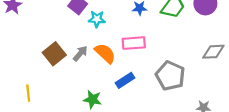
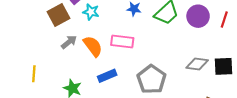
brown square: (54, 54) -> (59, 15), moved
yellow line: (28, 93) -> (34, 74), moved

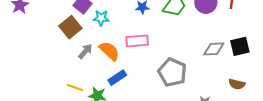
yellow line: (34, 74) -> (75, 87), moved, turned -63
blue rectangle: (107, 76) -> (117, 78), moved

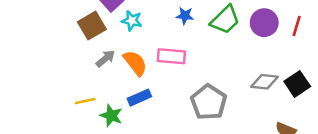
black square: (240, 46) -> (297, 84), turned -30
yellow line: (75, 87) -> (85, 101), turned -42

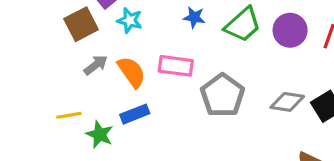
gray pentagon: (209, 102) -> (223, 95), moved

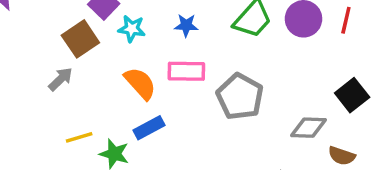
blue star: (194, 17) -> (186, 25), moved
gray arrow: (96, 65) -> (61, 79), moved
gray diamond: (287, 102) -> (309, 128), moved

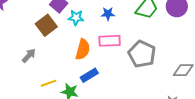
gray arrow: (61, 79) -> (29, 56), moved
orange semicircle: (140, 83) -> (83, 49), turned 60

